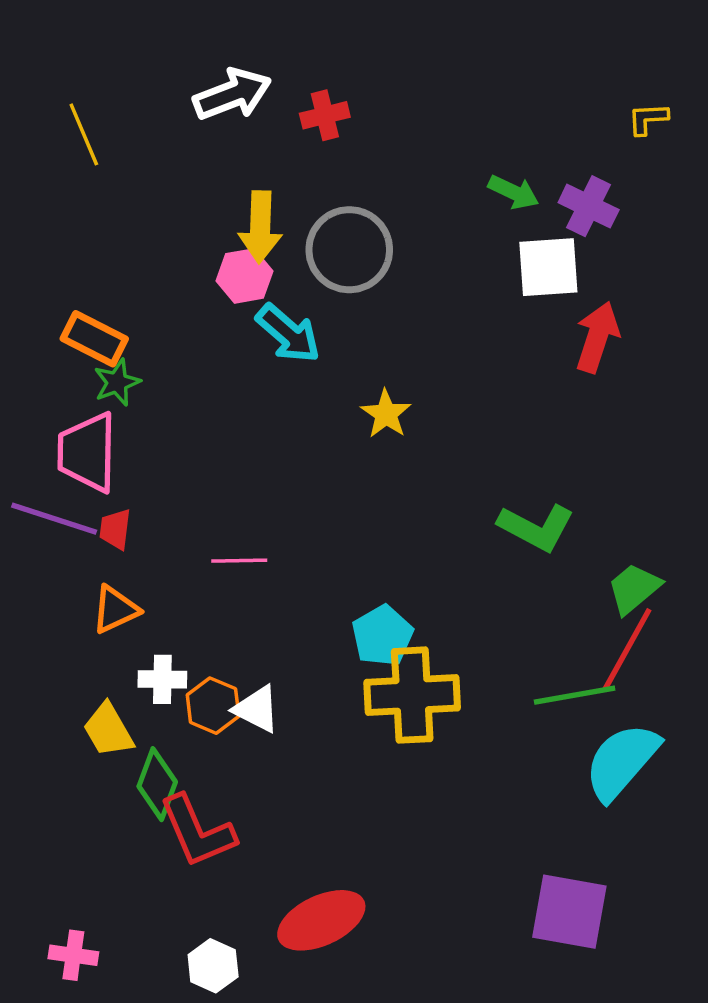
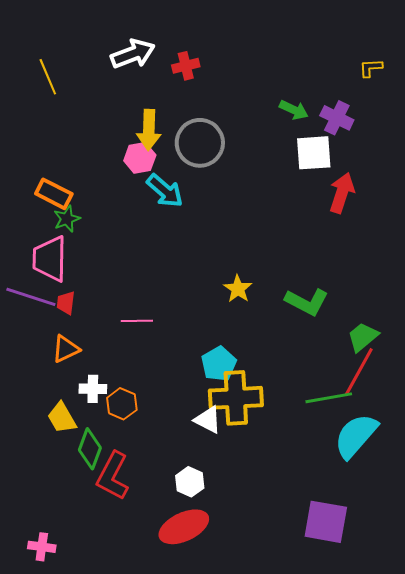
yellow star: (386, 414) -> (238, 289), moved
white triangle: (257, 709) -> (208, 420), moved
red L-shape: (197, 831) -> (113, 476), turned 51
white hexagon: (213, 966) -> (190, 482), moved

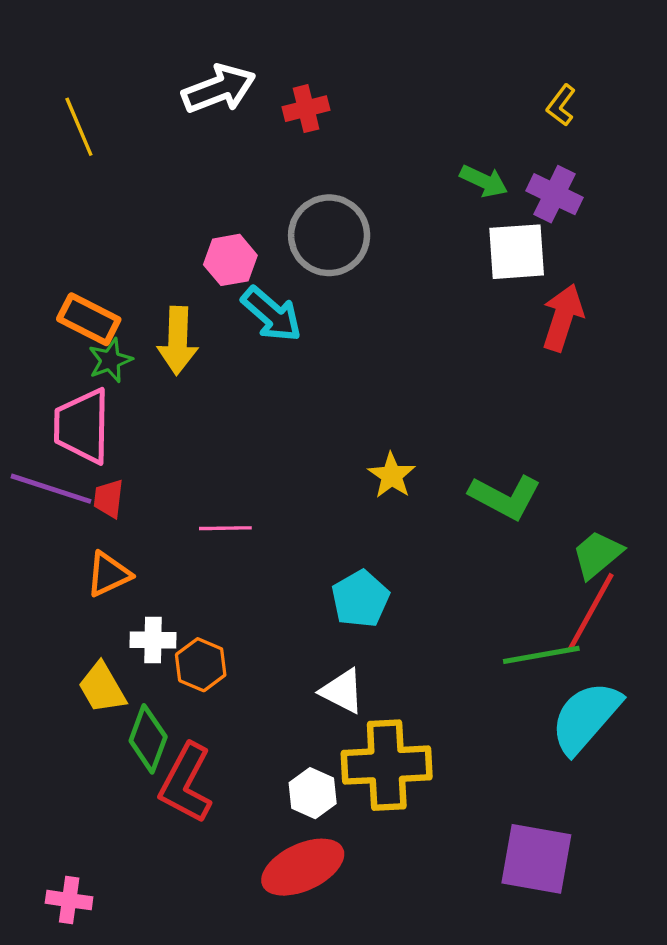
yellow L-shape: (371, 68) -> (561, 105), moved, turned -50
yellow arrow: (149, 130) -> (178, 341), moved
yellow cross: (236, 398) -> (387, 765), moved

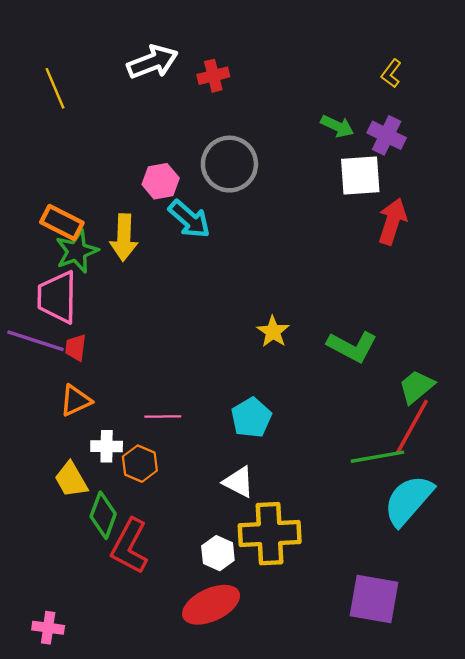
green star: (110, 360) -> (77, 251), size x1.4
pink line: (225, 528) -> (163, 417), moved

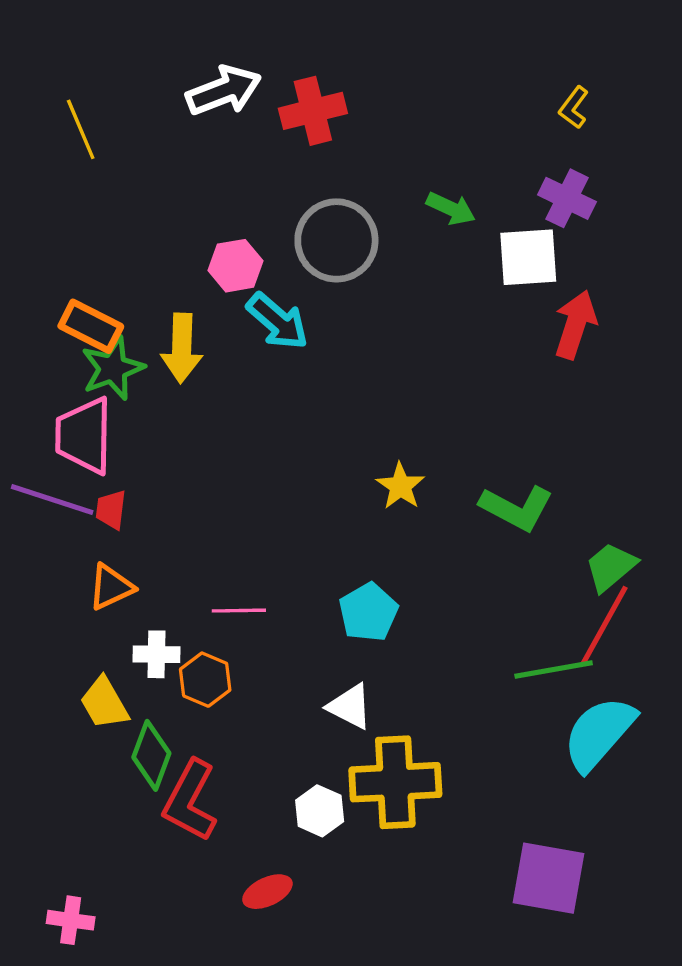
red cross: (213, 76) -> (313, 111), size x1.4
green arrow: (337, 126) -> (451, 208), moved
red ellipse: (211, 605) -> (267, 892), moved, size x0.6

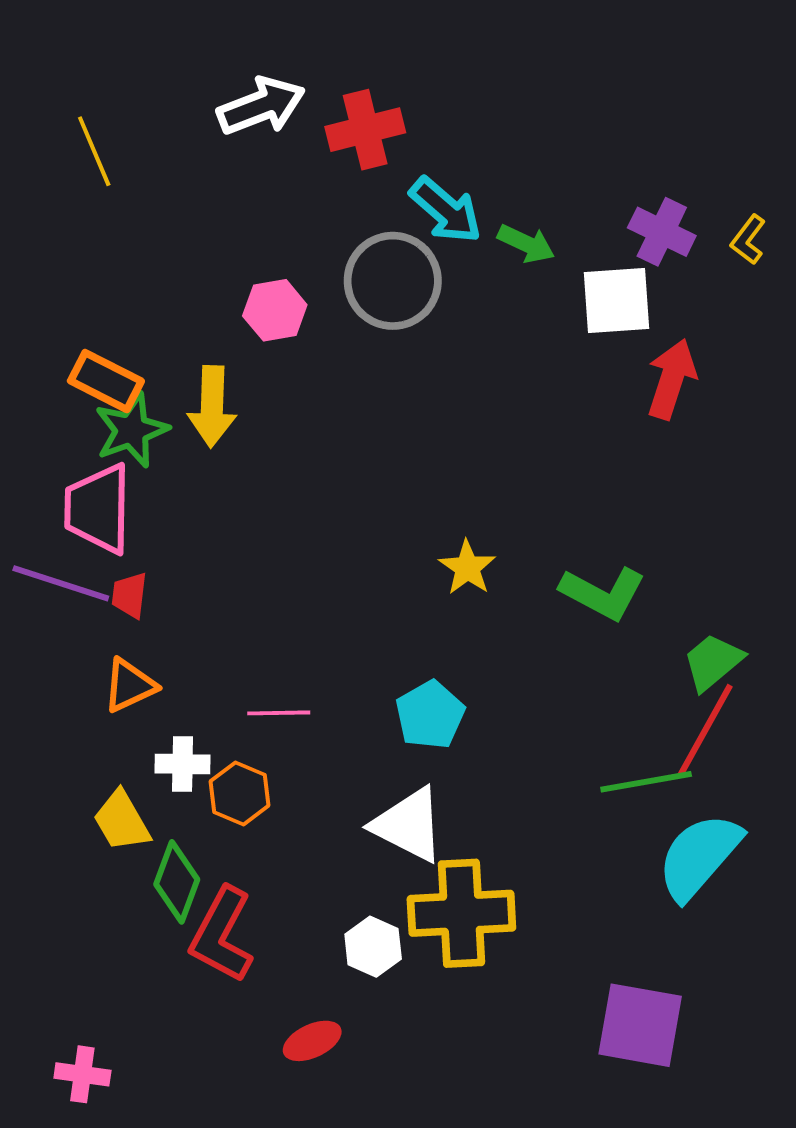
yellow L-shape: (574, 107) -> (748, 240), moved
cyan arrow: (278, 321) -> (446, 210), moved
white triangle: (350, 706) -> (408, 825), size x1.4

